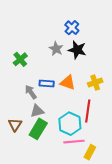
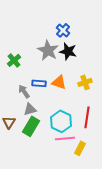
gray star: (56, 49) -> (48, 50), size x1.5
red line: (88, 111) -> (87, 117), moved

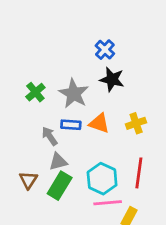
gray star: (48, 50) -> (74, 94), moved

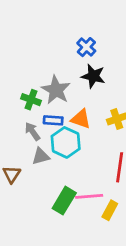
green cross: (35, 92) -> (31, 100), moved, turned -30
cyan hexagon: (102, 179) -> (66, 142), moved
green rectangle: (60, 186) -> (64, 201), moved

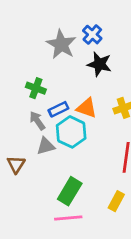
gray star: (56, 90) -> (61, 44), moved
blue rectangle: (53, 120) -> (58, 109), turned -30
pink line: (89, 196) -> (68, 218), moved

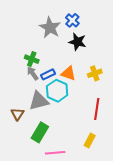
gray arrow: (37, 121) -> (33, 73), moved
gray triangle: (46, 146) -> (39, 101), size x1.5
green rectangle: (70, 191) -> (40, 132), moved

